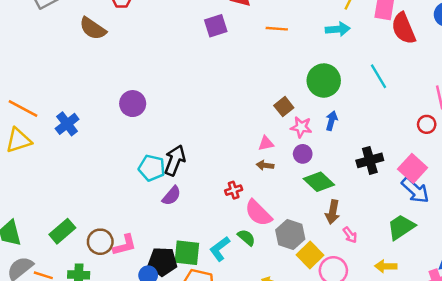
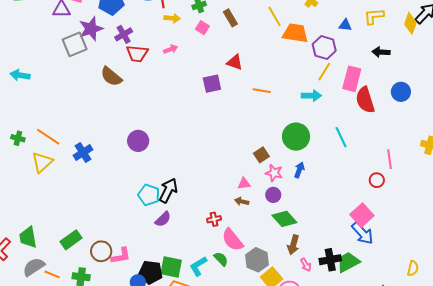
yellow triangle: (19, 140) -> (42, 162), turned -30
black cross: (370, 160) -> (330, 260), moved

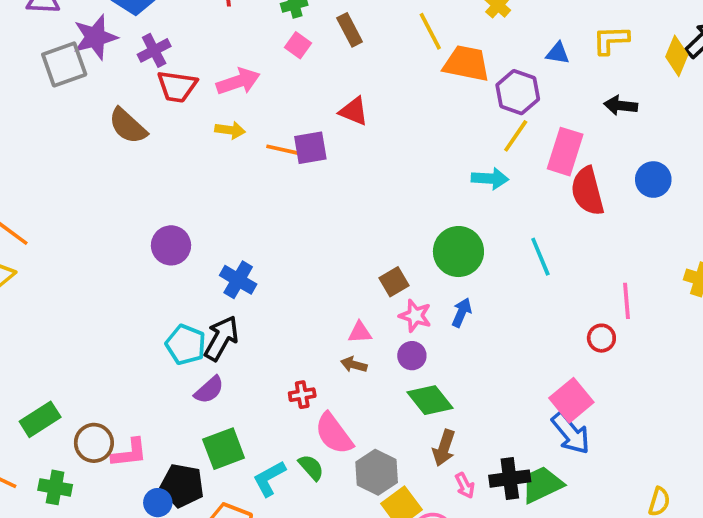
yellow arrow: (172, 18) -> (230, 130), moved
pink arrow: (171, 49) -> (238, 82), size x1.6
orange line: (262, 91) -> (283, 150), moved
blue cross: (83, 153) -> (238, 280), moved, turned -30
green square: (171, 267) -> (224, 449), moved, turned -35

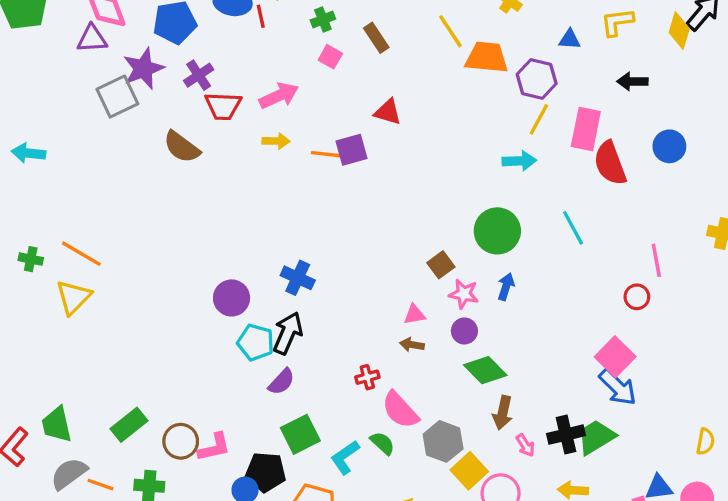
purple circle: (171, 245) -> (232, 298), moved

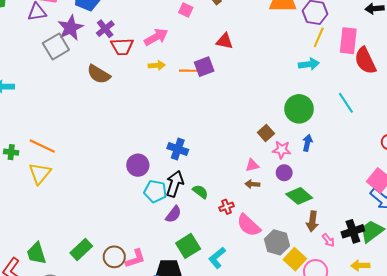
green semicircle: (382, 443) -> (200, 192), moved

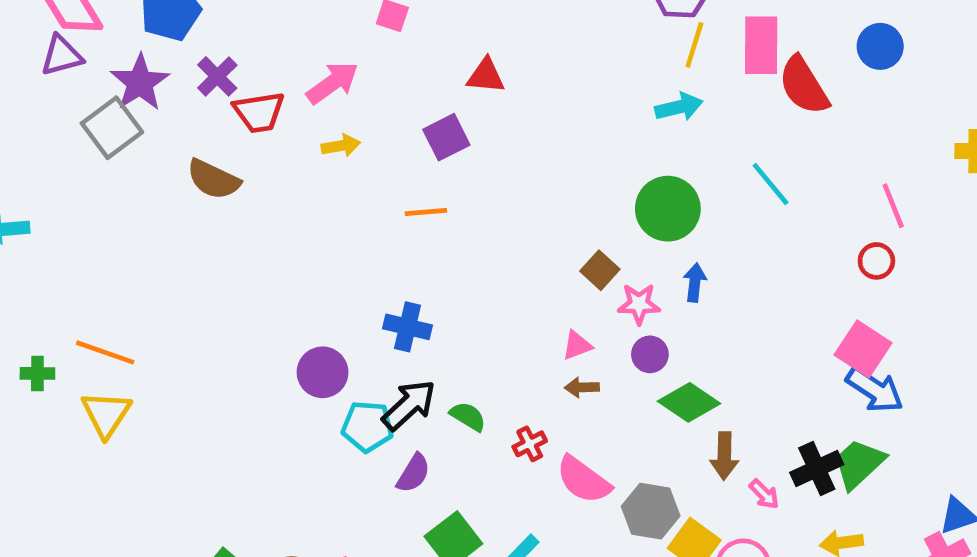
orange line: (189, 71) -> (426, 212), moved
black arrow: (175, 184) -> (409, 405), turned 35

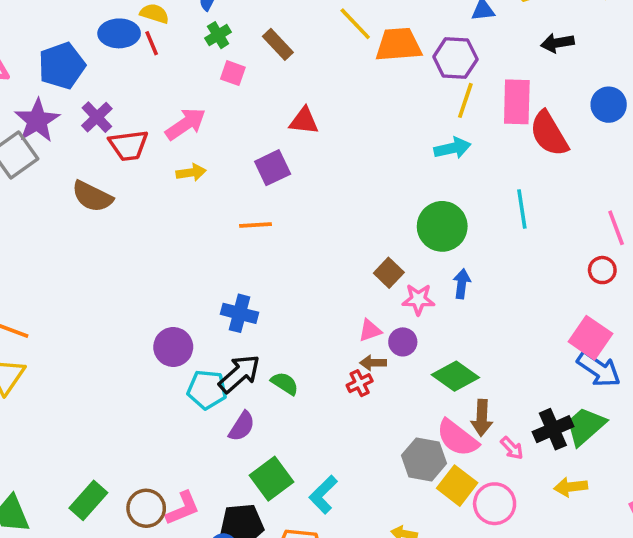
cyan line: (771, 184) -> (522, 209), turned 30
purple circle: (650, 354) -> (403, 342), moved
red cross: (530, 444) -> (360, 383), moved
pink semicircle: (583, 480) -> (457, 438), moved

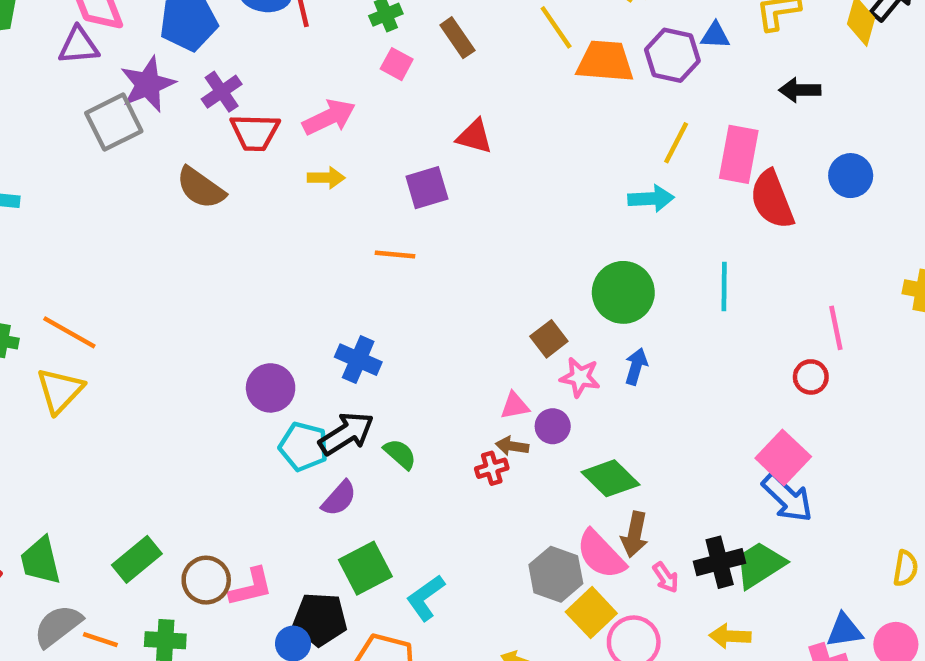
purple hexagon: (455, 58) -> (672, 55), moved

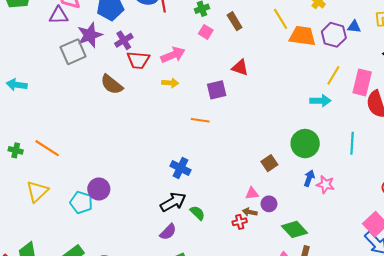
pink star: (580, 377) -> (325, 184), moved
purple circle: (271, 388) -> (99, 189), moved
yellow triangle: (60, 391) -> (37, 191), moved
cyan pentagon: (304, 446) -> (81, 202), moved

